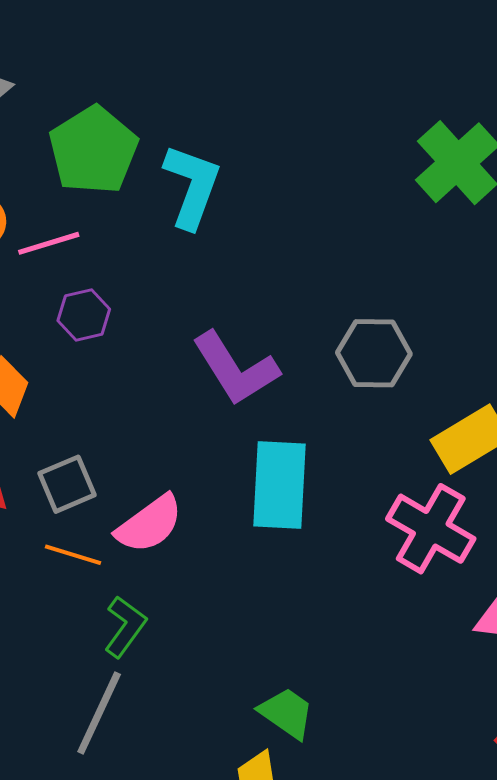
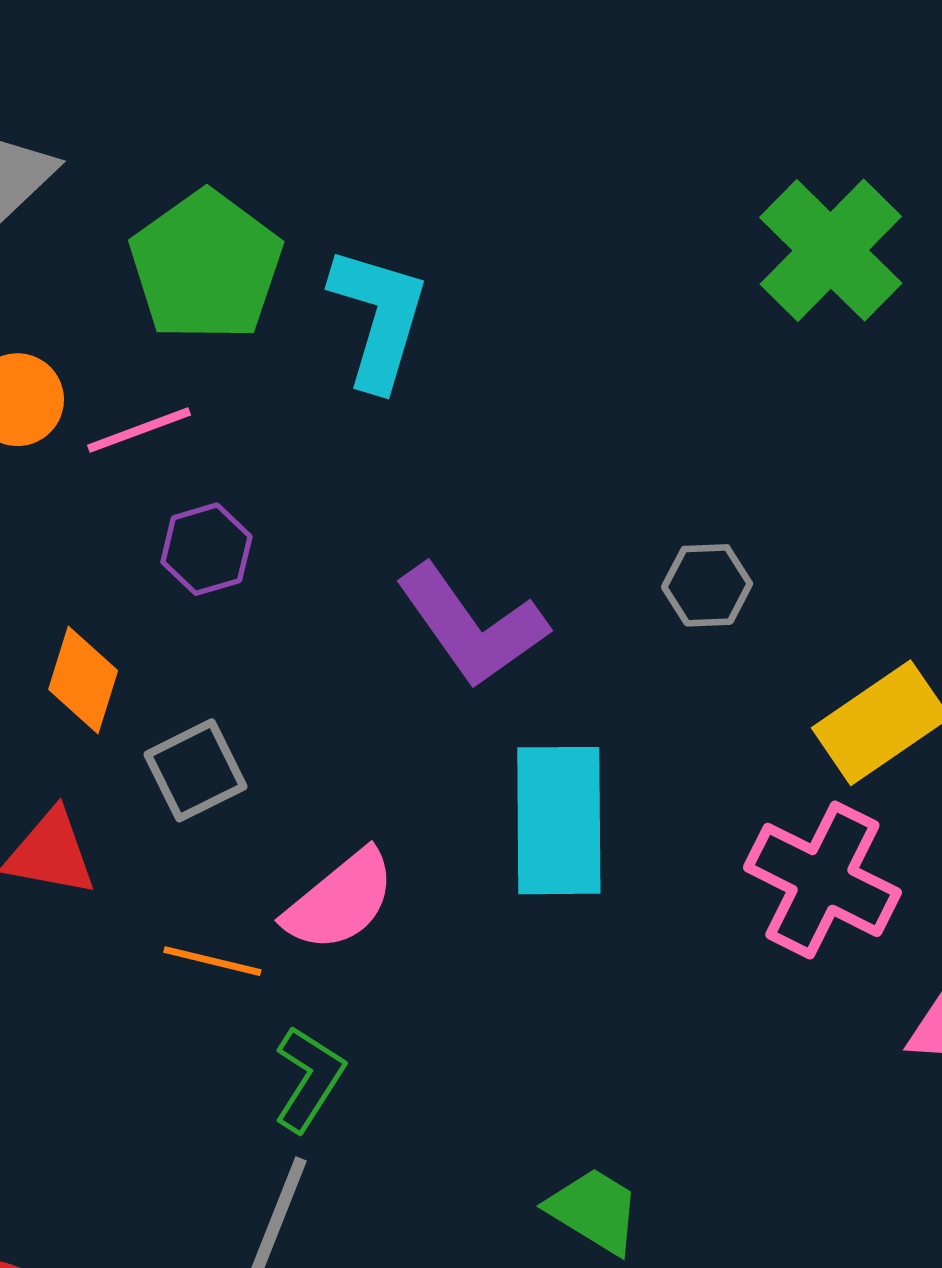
gray hexagon: (374, 353) -> (707, 585), size x0.7
gray square: (67, 484) -> (196, 770), moved

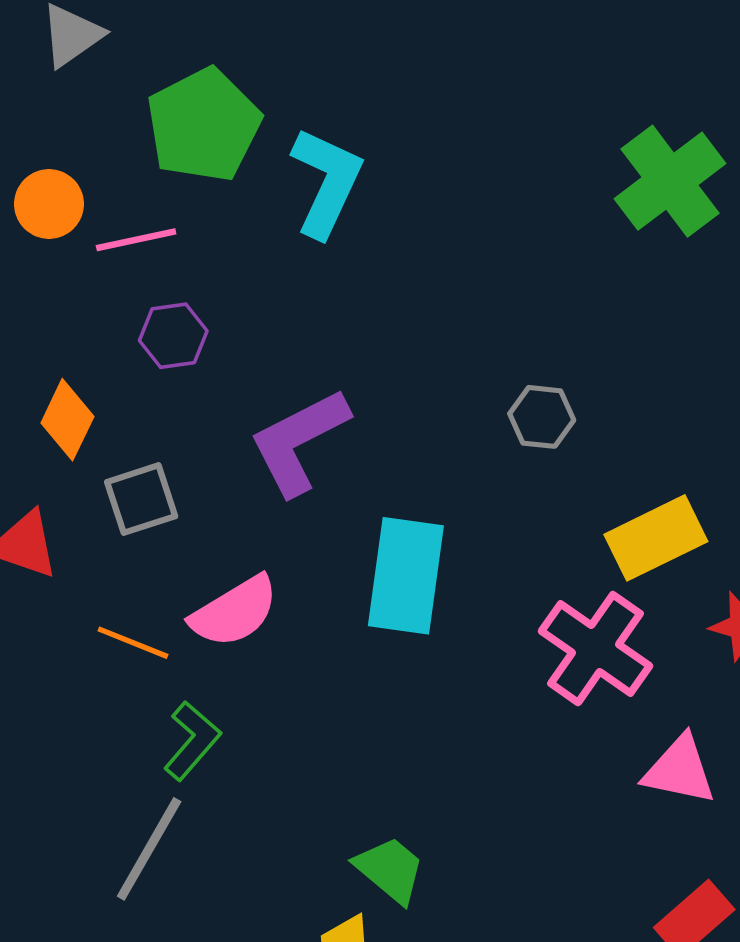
purple L-shape: (472, 626) -> (299, 442), moved, turned 90

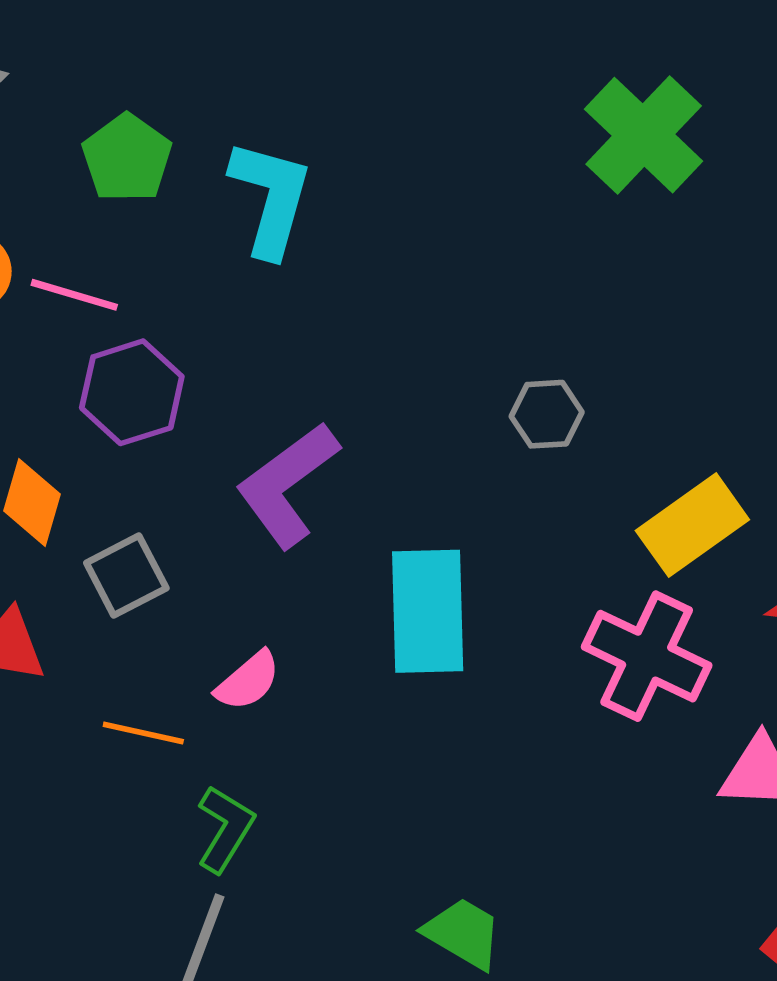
green pentagon: (204, 125) -> (127, 158), size x0.7
pink line: (136, 240) -> (74, 295), turned 38
purple hexagon: (173, 336) -> (132, 392), size x1.4
pink semicircle: (234, 612) -> (248, 681), size x0.7

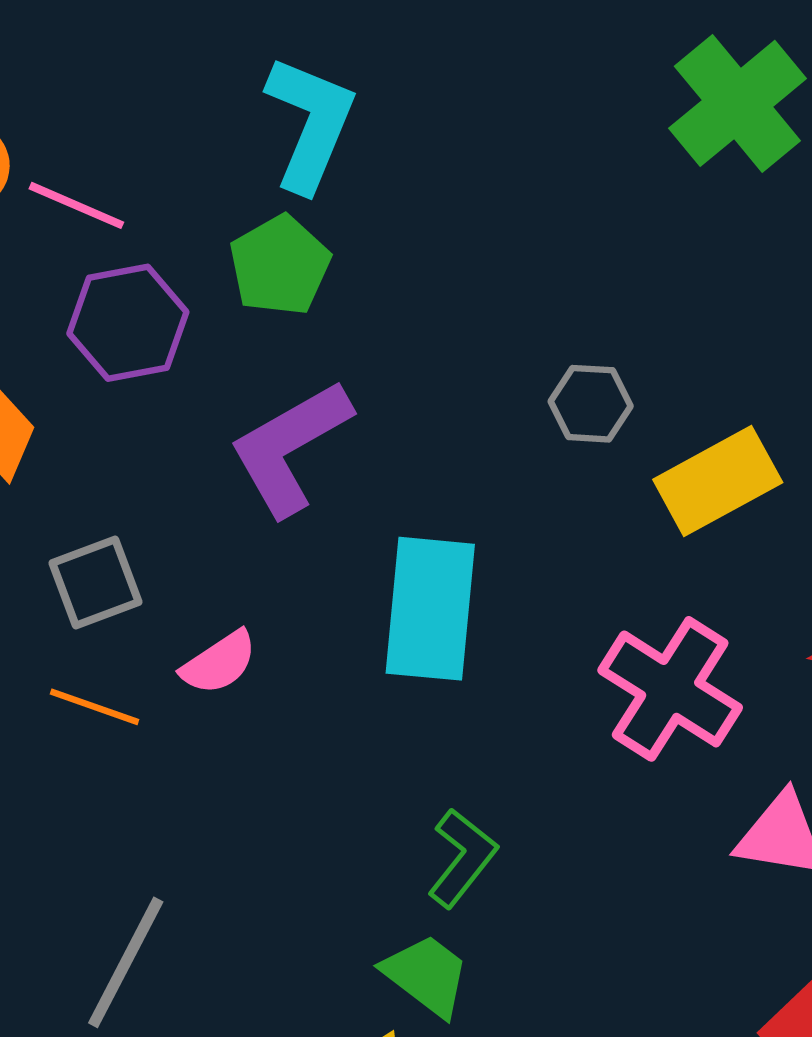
green pentagon: (127, 158) -> (280, 265), moved
yellow rectangle: (692, 525) -> (718, 481), moved
gray square: (126, 575) -> (96, 582), moved
green L-shape: (225, 829) -> (462, 858), moved

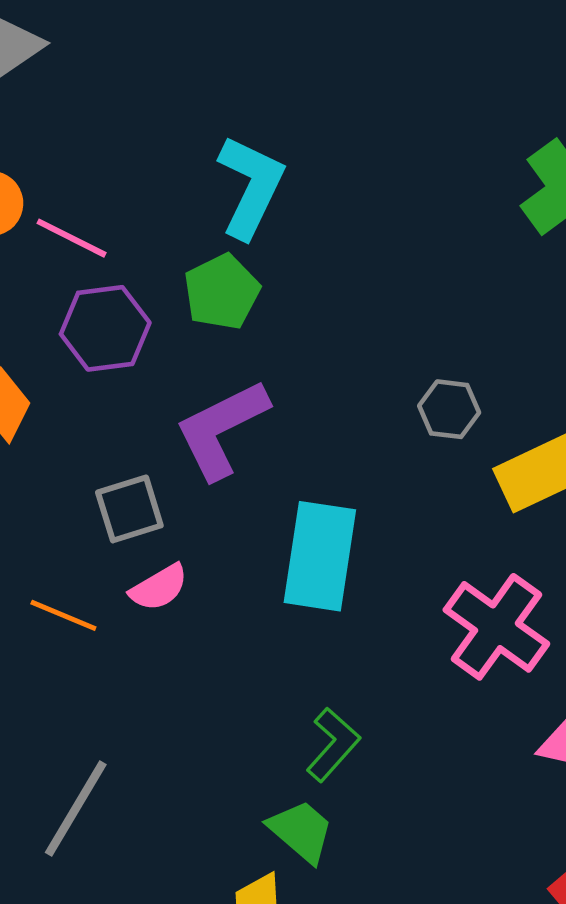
gray square: (96, 582) -> (129, 509), moved

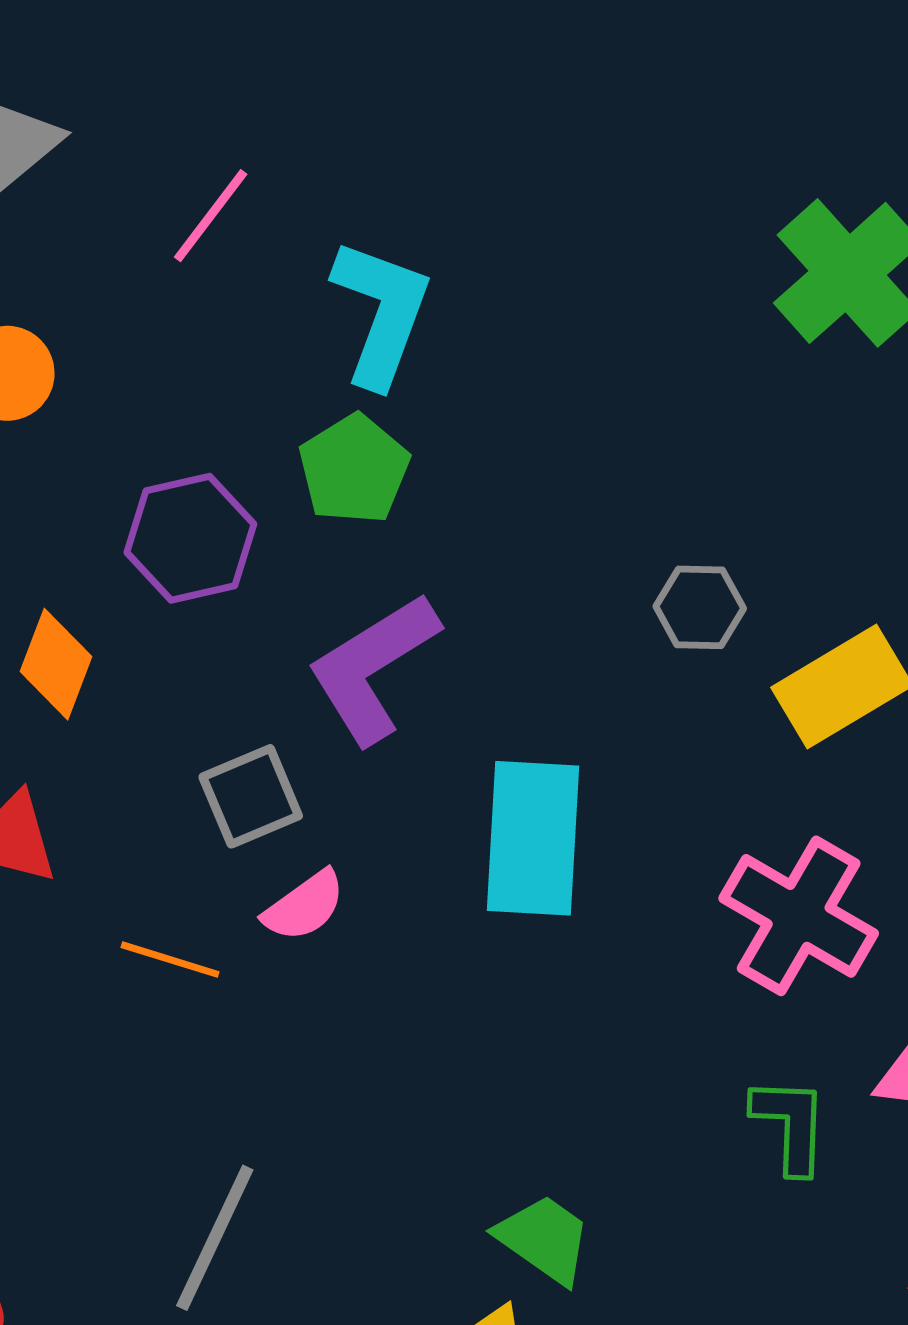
pink line: (72, 238) -> (211, 216), moved, turned -74
green L-shape: (333, 745) -> (790, 1125), moved, turned -34

